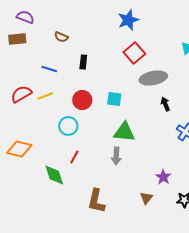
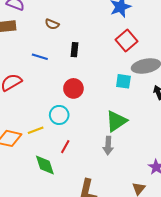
yellow line: (45, 96) -> (36, 130), moved
cyan square: (114, 99) -> (123, 81), moved
green triangle: (124, 132) -> (116, 121), turned -40

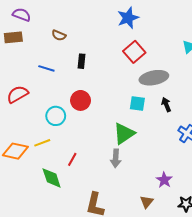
cyan square: (123, 81) -> (137, 104), moved
cyan circle: (59, 115) -> (56, 116), moved

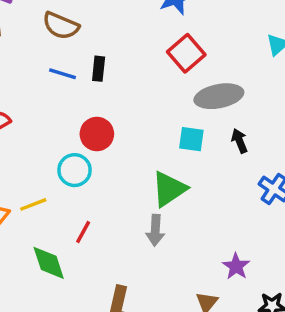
brown semicircle: (59, 35) -> (61, 26), size x1.5
blue line: (46, 68) -> (62, 74), moved
cyan circle: (56, 116) -> (75, 170), moved

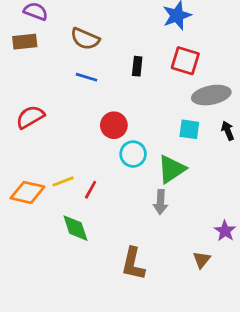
red square: (186, 53) -> (185, 61), turned -32
black rectangle: (99, 69) -> (137, 66), moved
cyan circle: (75, 170) -> (133, 154), moved
red line: (83, 232) -> (91, 190), moved

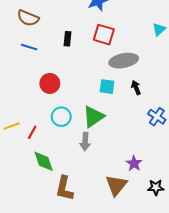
cyan circle: (133, 154) -> (61, 117), moved
green diamond: (75, 228) -> (44, 161), moved
brown triangle: (202, 260) -> (116, 185), size x1.6

